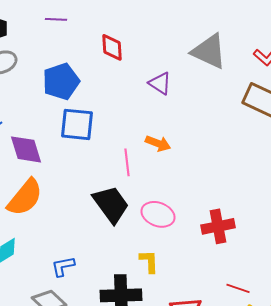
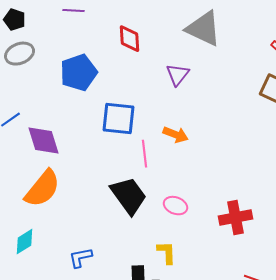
gray triangle: (209, 51) -> (204, 29), moved
purple triangle: (160, 83) -> (178, 75), turned 35
blue square: (77, 124) -> (119, 119), moved
pink ellipse: (158, 214) -> (176, 206), size x0.7

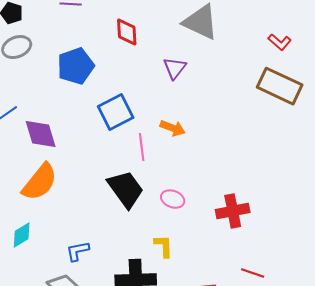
blue square: (119, 119) -> (116, 112), turned -33

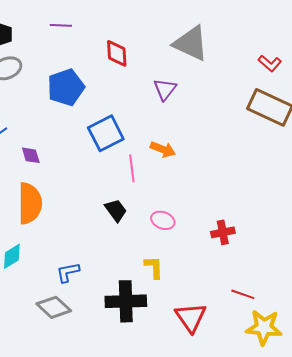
purple diamond: (41, 134) -> (31, 155), size x0.6
orange semicircle: (40, 182) -> (30, 203), turned -39
black trapezoid: (126, 189) -> (116, 210), size x0.6
red cross: (233, 211) -> (223, 232), size x0.7

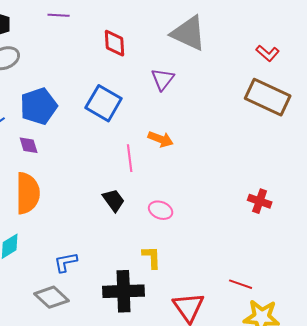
blue pentagon: (66, 87) -> (39, 106), moved
blue square: (106, 133) -> (104, 103), moved, turned -33
red cross: (223, 232) -> (260, 201), moved, turned 30

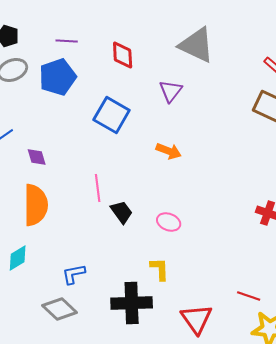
purple line: (59, 15) -> (67, 41), moved
blue pentagon: (39, 106) -> (58, 77), moved
pink line: (130, 158) -> (98, 188), moved

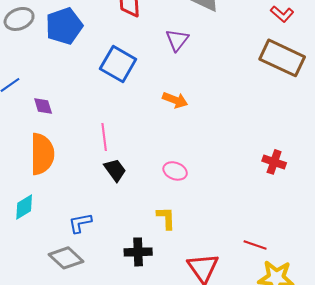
black trapezoid: (122, 212) -> (115, 170), moved
black cross: (132, 303) -> (138, 252), size x0.7

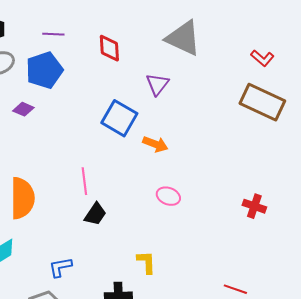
blue square: (118, 64) -> (119, 118), moved
purple diamond: (43, 106) -> (23, 109), moved, turned -50
black trapezoid: (115, 170) -> (95, 214), turned 70
pink ellipse: (175, 171) -> (168, 196), moved

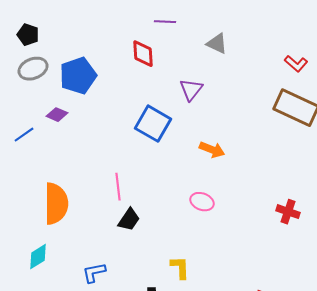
purple line: (53, 34) -> (165, 22), moved
gray triangle: (183, 38) -> (217, 44), size x0.6
orange arrow: (155, 144) -> (212, 150), moved

